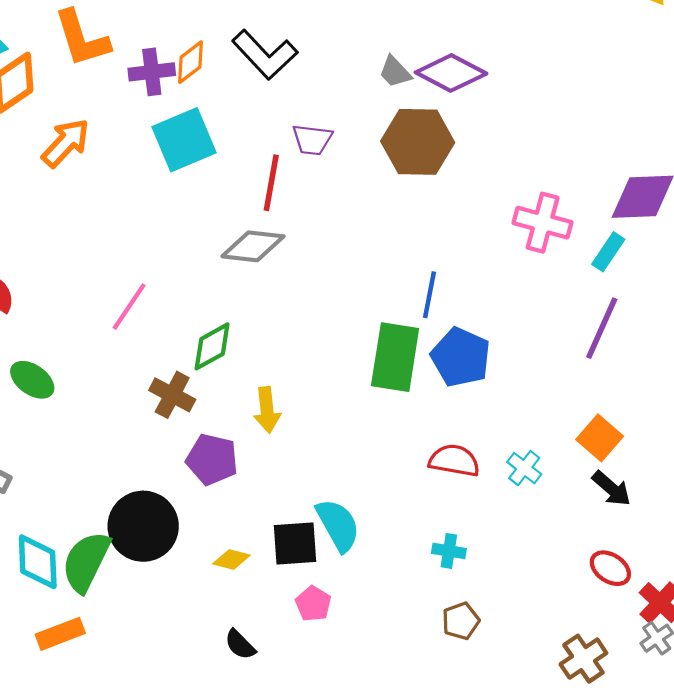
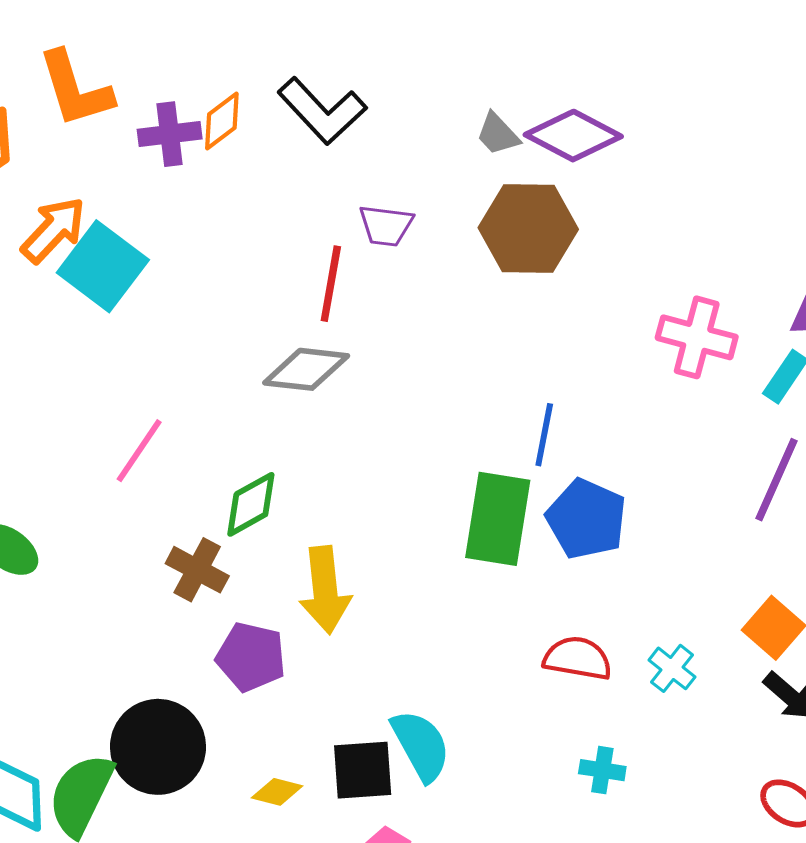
cyan square: (184, 140) -> (103, 266), moved, turned -30
yellow arrow: (267, 410) -> (325, 590), size x1.4
cyan cross: (449, 551) -> (602, 770), moved

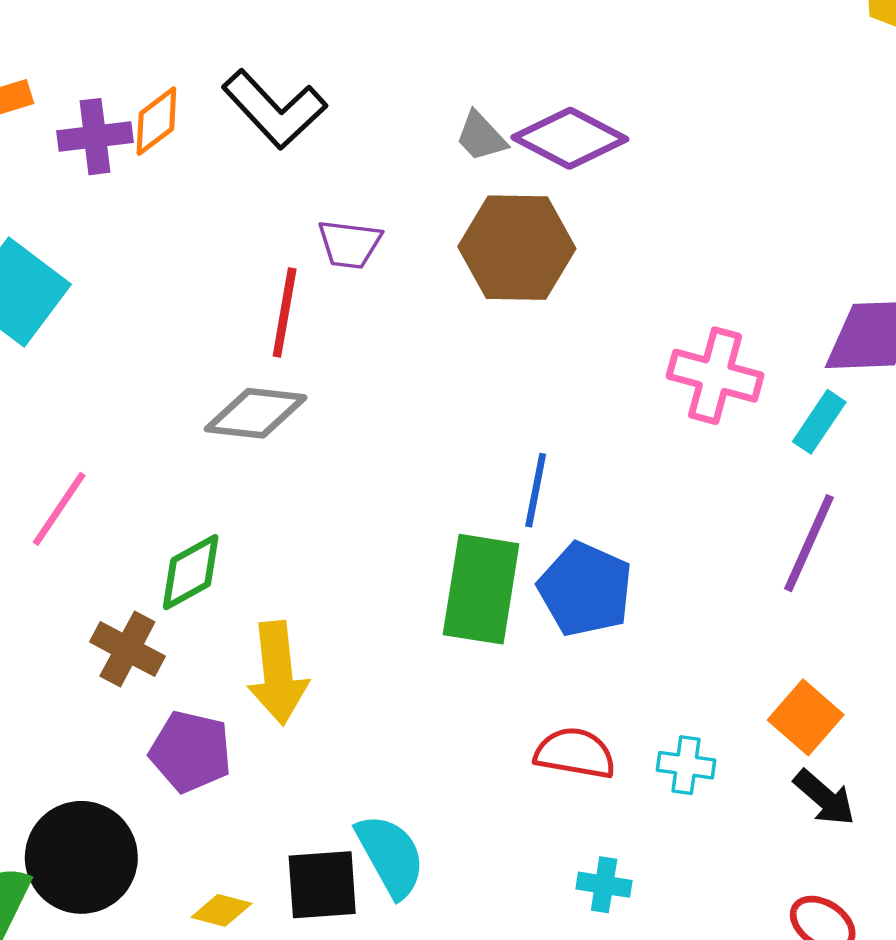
cyan cross: (672, 668) -> (686, 765), turned -30

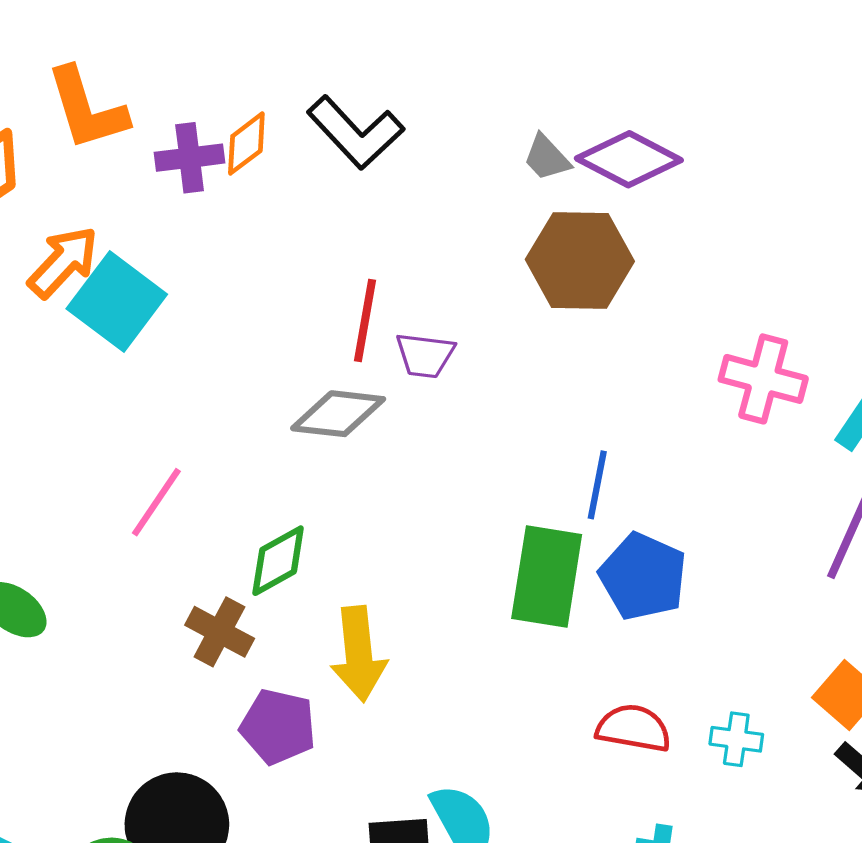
purple trapezoid: (350, 244) -> (425, 355), moved

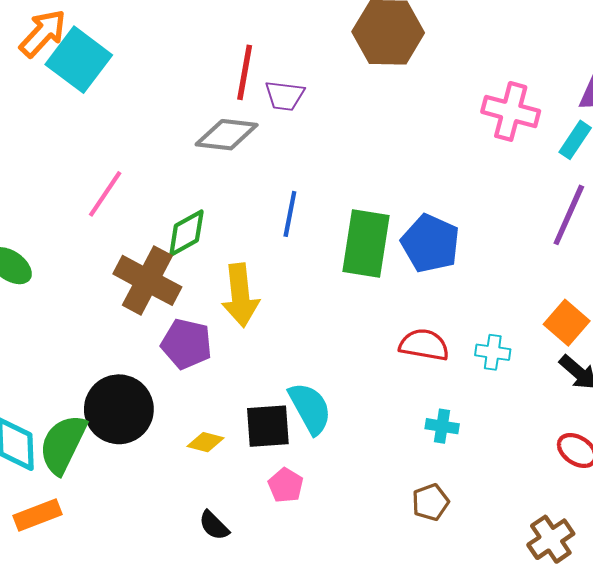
blue line: (597, 485) -> (290, 214), moved
brown cross: (220, 632) -> (147, 280), size x1.5

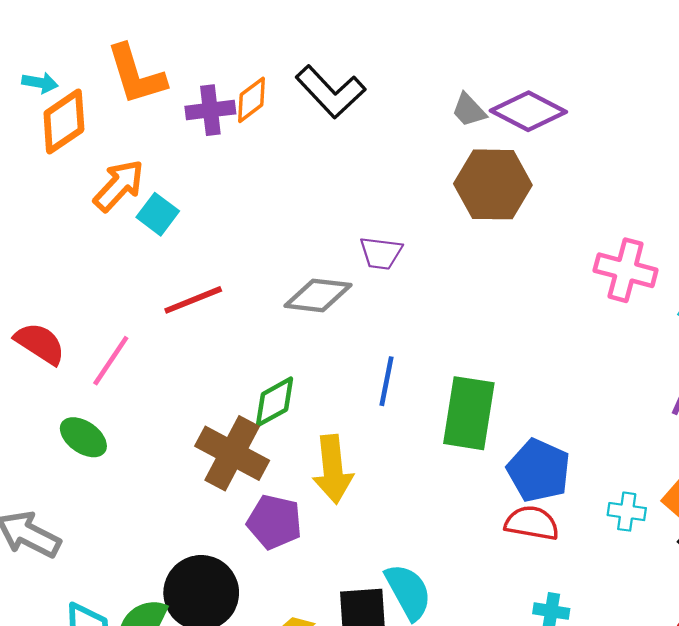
cyan square: (79, 60) -> (158, 214), size x0.6
red line: (245, 72) -> (193, 300), moved, turned 58
pink line: (105, 194) -> (111, 361), moved
blue pentagon: (430, 243) -> (539, 470), moved
cyan cross: (493, 352) -> (627, 512), moved

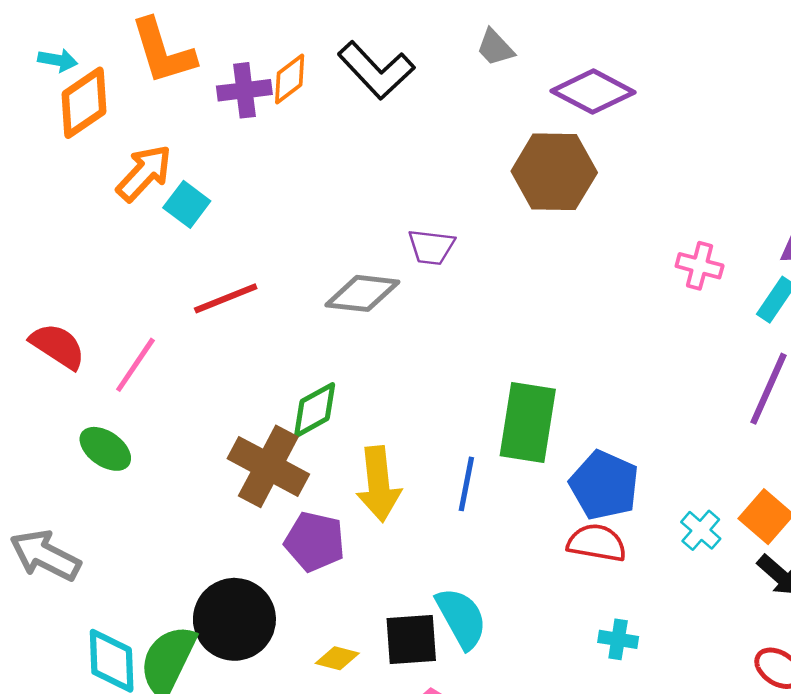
gray trapezoid: (469, 110) -> (495, 48), moved
pink cross: (626, 270) -> (700, 266), size x0.7
blue line: (387, 381) -> (466, 484), moved
cyan cross: (627, 512) -> (701, 530), turned 33

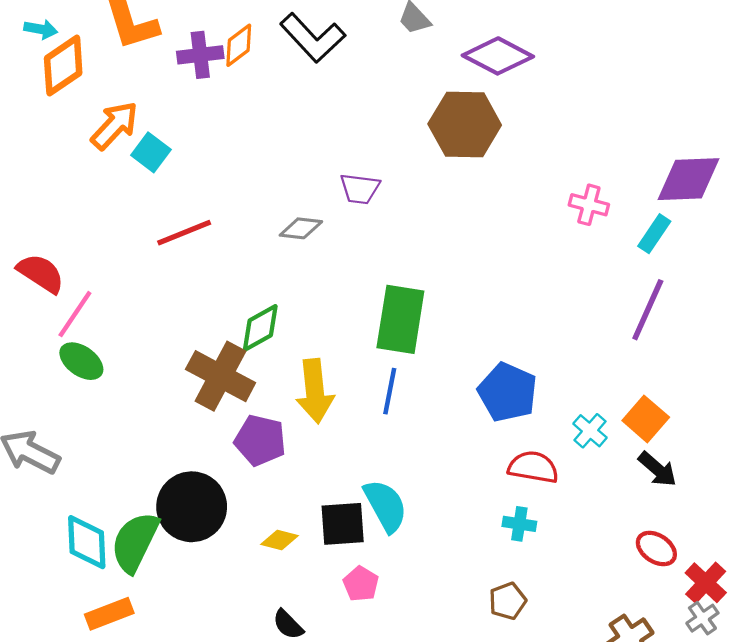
gray diamond: (362, 293) -> (301, 228), size x0.7
pink line: (135, 365) -> (75, 314), moved
green rectangle: (528, 423) -> (400, 319), moved
red semicircle: (597, 543) -> (533, 467), moved

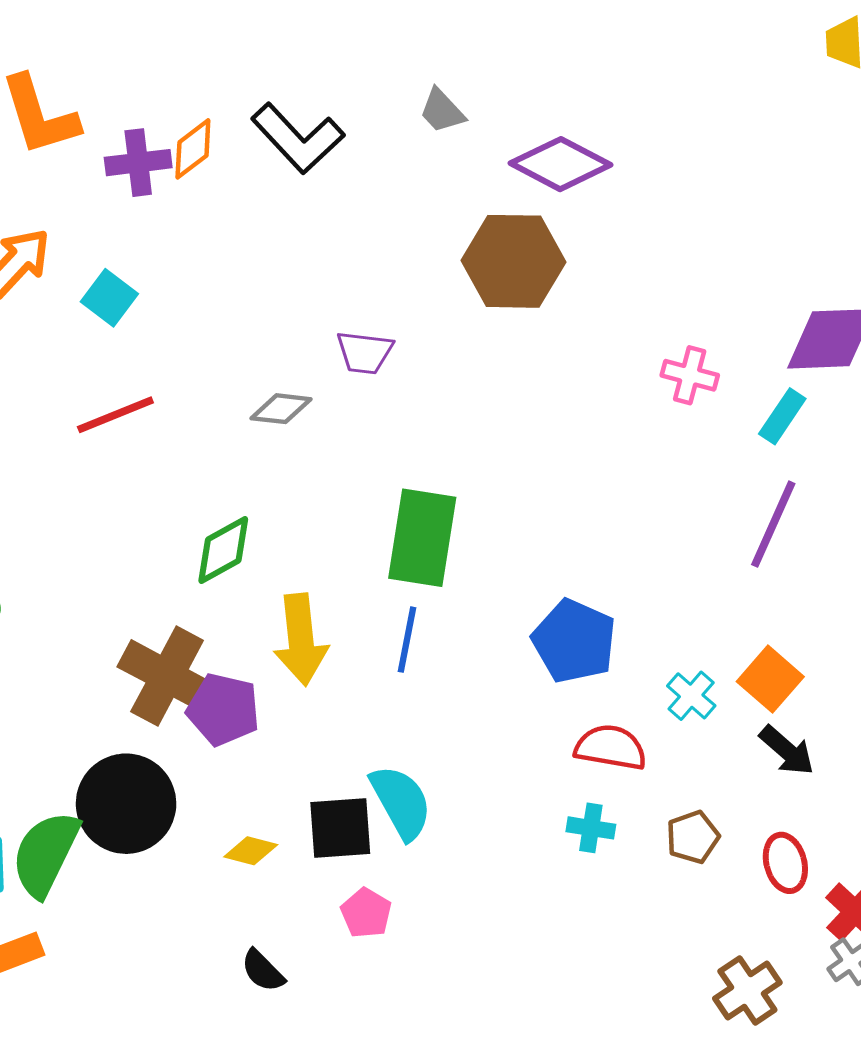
cyan square: (151, 152) -> (109, 298), moved
brown cross: (221, 376) -> (167, 676), moved
red ellipse: (656, 549) -> (785, 863), turned 42
brown pentagon: (508, 601) -> (693, 837), moved

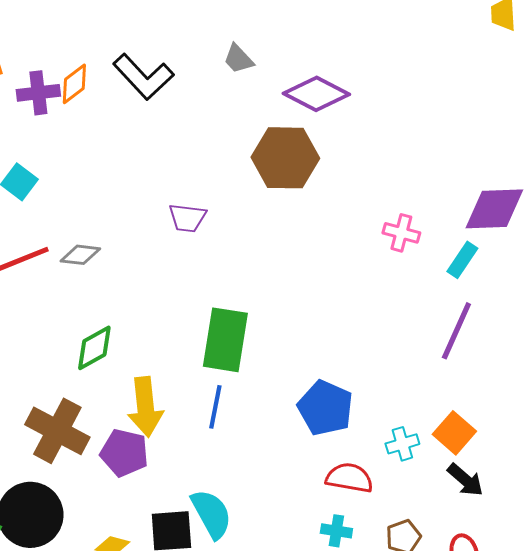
gray diamond: (281, 409) -> (80, 255), moved
cyan cross: (691, 696) -> (402, 444), turned 32
purple pentagon: (223, 709) -> (124, 453), moved

